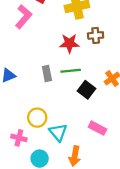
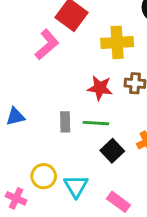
cyan triangle: (58, 132) -> (76, 186), moved

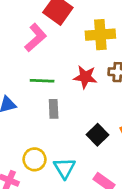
green line: (96, 123) -> (42, 81), moved

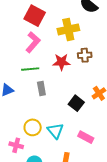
pink L-shape: (36, 38) -> (33, 42), moved

